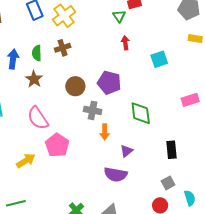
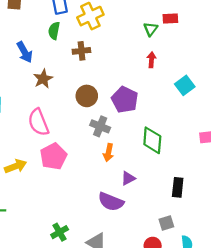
green semicircle: (37, 53) -> (54, 31), moved
blue arrow: (13, 59) -> (25, 52), turned 132
cyan square: (159, 59) -> (185, 85), turned -30

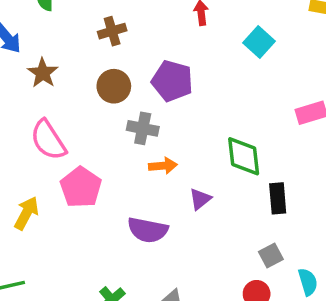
brown cross: (81, 51) -> (112, 31), moved
green diamond: (152, 140) -> (244, 156), moved
orange arrow: (108, 153) -> (163, 166), turned -96
yellow arrow: (16, 166) -> (26, 213), turned -30
purple semicircle: (111, 202) -> (148, 230), moved

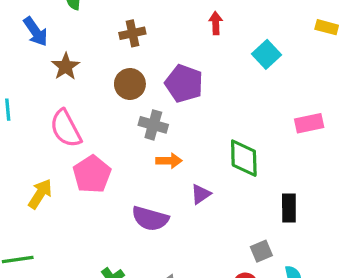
black rectangle: (278, 198) -> (289, 208), moved

